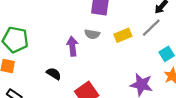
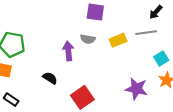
gray line: (151, 28) -> (146, 33), turned 36

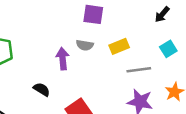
gray line: (146, 33) -> (139, 70), moved
cyan square: (161, 59) -> (168, 49), moved

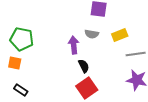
black semicircle: (42, 89) -> (84, 66), moved, turned 32

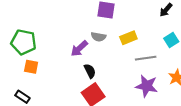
purple arrow: (74, 45) -> (79, 49), turned -126
orange square: (15, 63) -> (31, 67), moved

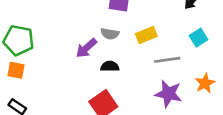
orange square: (31, 67) -> (16, 70), moved
black semicircle: (90, 71) -> (110, 66), moved, turned -64

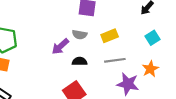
gray line: (167, 60) -> (115, 60), moved
orange star: (205, 83) -> (150, 69), moved

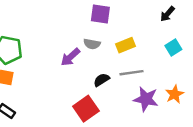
black semicircle: (80, 61) -> (102, 80), moved, turned -32
orange star: (150, 69) -> (175, 94), moved

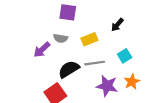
black arrow: (167, 14) -> (117, 25), moved
cyan square: (173, 48) -> (125, 56), moved
black semicircle: (102, 80) -> (69, 69), size x1.5

